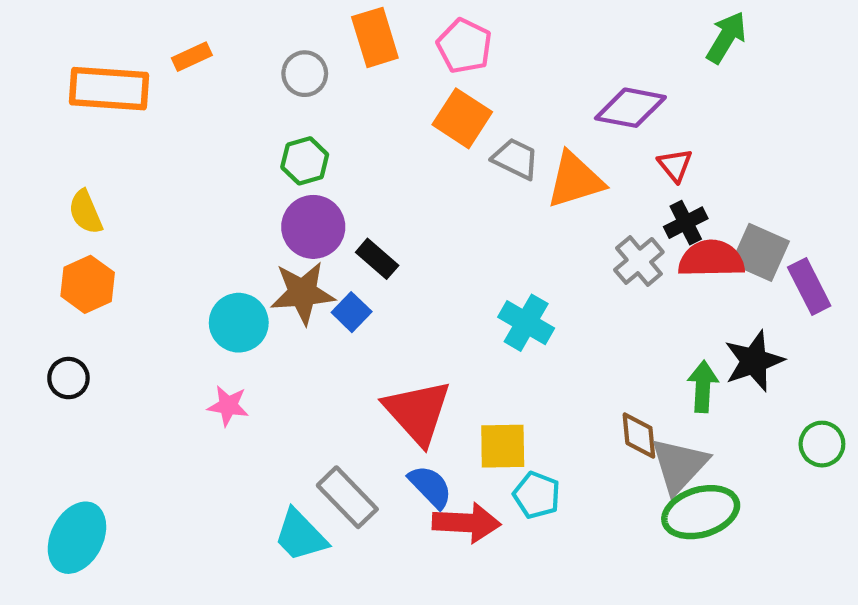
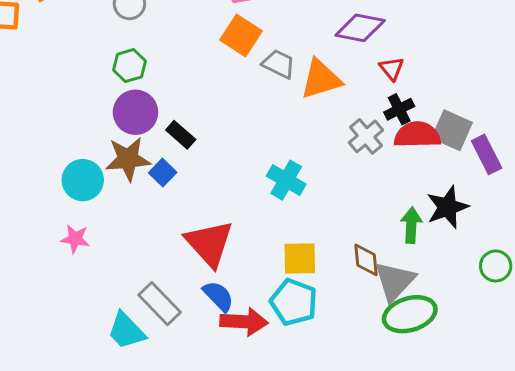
yellow square: (503, 446) -> (300, 258), moved
cyan pentagon: (537, 495) -> (294, 302), size x1.4

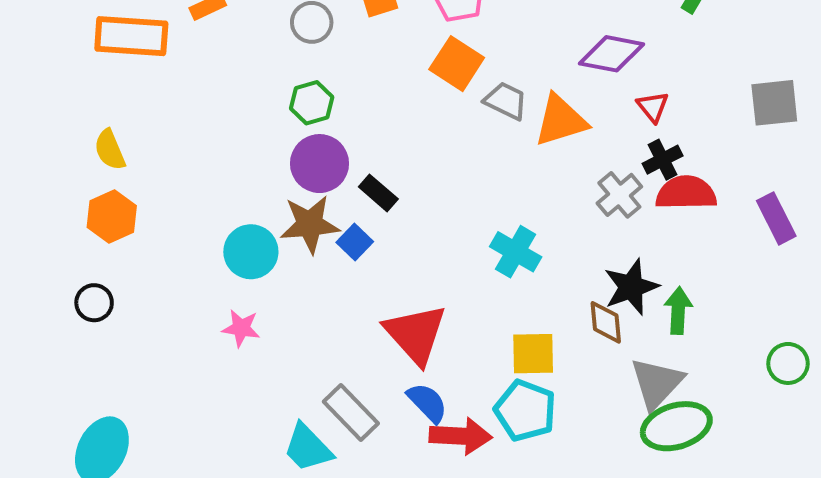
gray square: (452, 130) -> (774, 103), moved, turned -30
black star: (447, 207) -> (631, 287), moved
brown diamond: (366, 260) -> (606, 322), moved

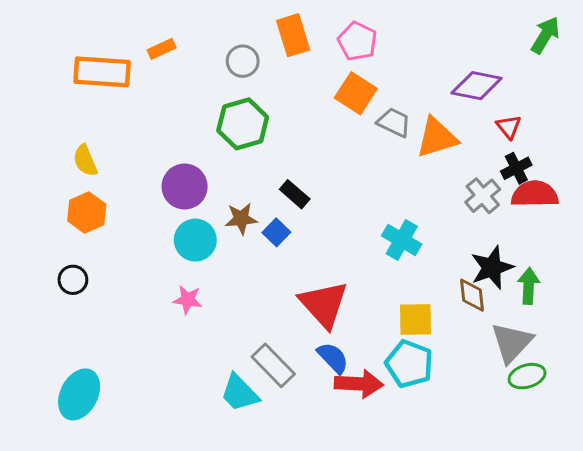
green hexagon: (312, 103) -> (243, 124), size x1.5
purple circle: (320, 164) -> (185, 187), moved
brown star: (310, 224) -> (241, 219), size x0.7
green ellipse: (676, 426) -> (527, 376), size x0.7

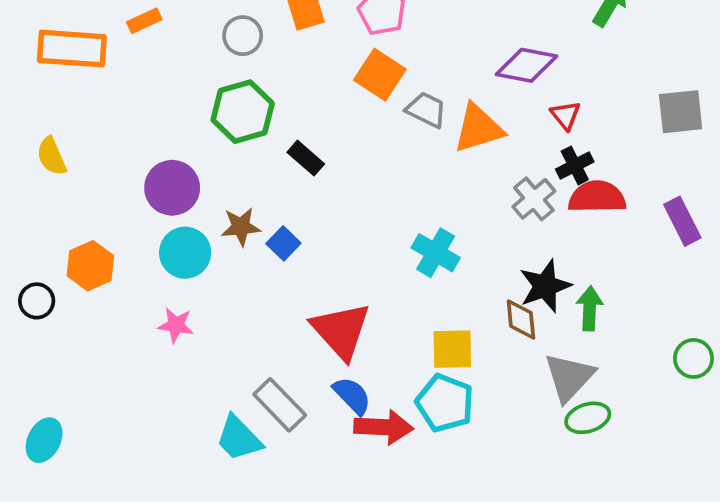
black rectangle: (295, 194) -> (306, 158), moved
orange hexagon: (87, 213) -> (90, 266), moved
cyan ellipse: (79, 394) -> (44, 440), size x0.7

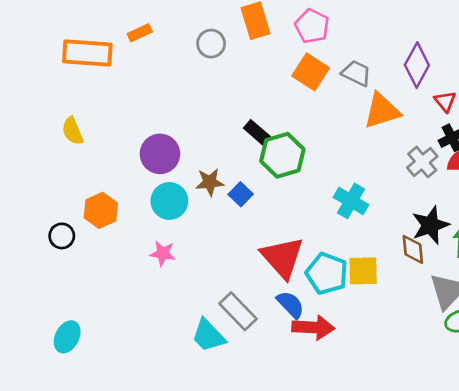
purple diamond: (527, 65) -> (417, 65), turned -72
gray trapezoid: (426, 110) -> (356, 73), moved
green hexagon: (243, 112) -> (282, 155), moved
cyan pentagon: (445, 403) -> (327, 274), moved

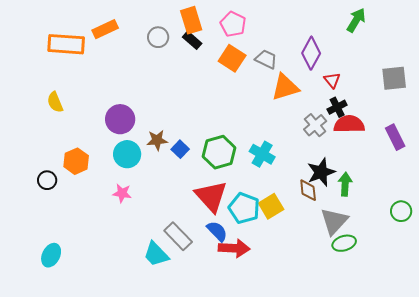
orange rectangle: (140, 33) -> (105, 29), size x1.4
black rectangle: (257, 132) -> (192, 40), moved
green hexagon: (282, 155) -> (219, 152), moved
yellow square: (363, 271) -> (271, 206), turned -30

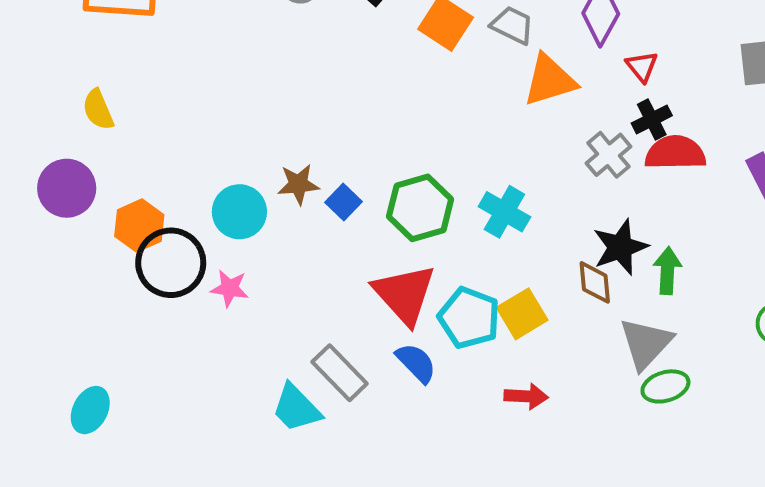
purple circle: (120, 119) -> (67, 188), moved
black circle: (47, 180) -> (171, 263), moved, size x1.8
red arrow: (234, 248) -> (526, 396), moved, size x0.7

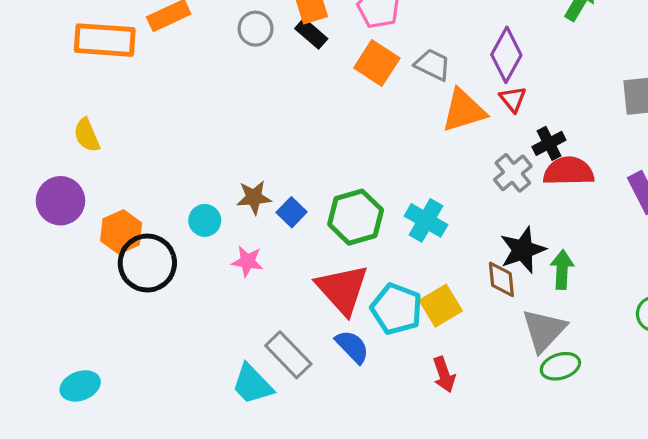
red triangle: (642, 66) -> (513, 99), moved
cyan circle: (239, 212) -> (205, 220), size x0.7
pink star: (230, 288) -> (247, 261), moved
red arrow: (526, 396) -> (444, 374), turned 68
cyan ellipse: (90, 410) -> (80, 386), turned 42

